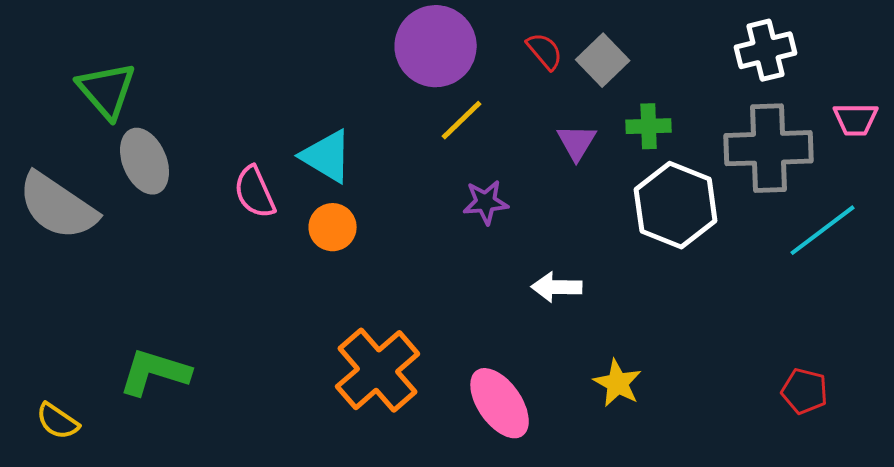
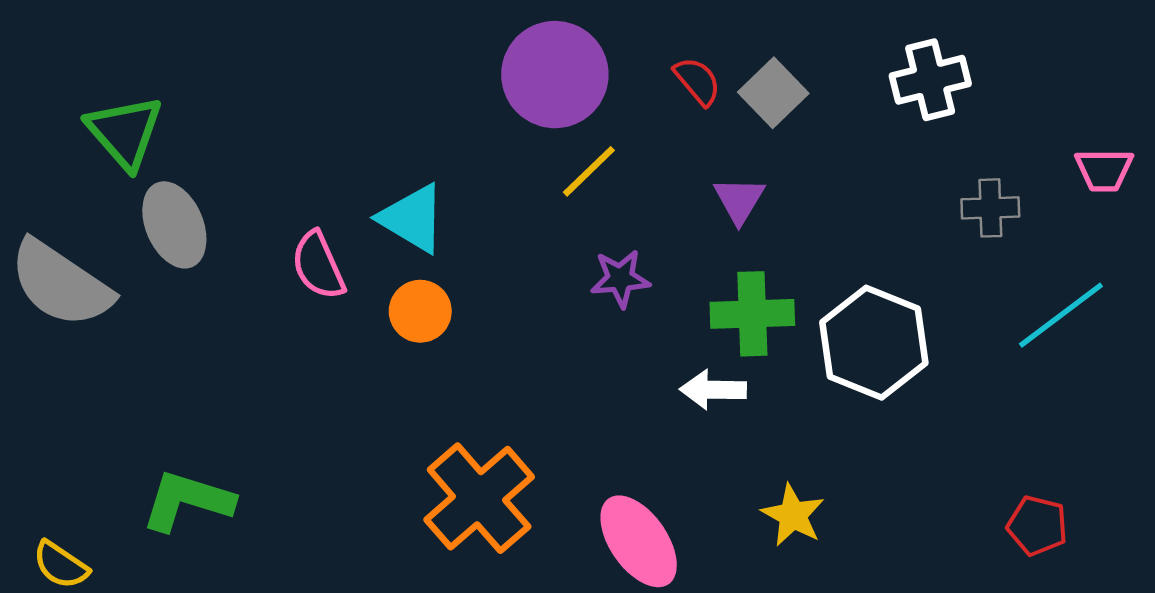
white cross: (766, 50) -> (930, 80), moved
green cross: (649, 126) -> (752, 314), moved, size x1.4
gray cross: (769, 148) -> (990, 208), size x0.5
white hexagon: (676, 205) -> (874, 343), moved

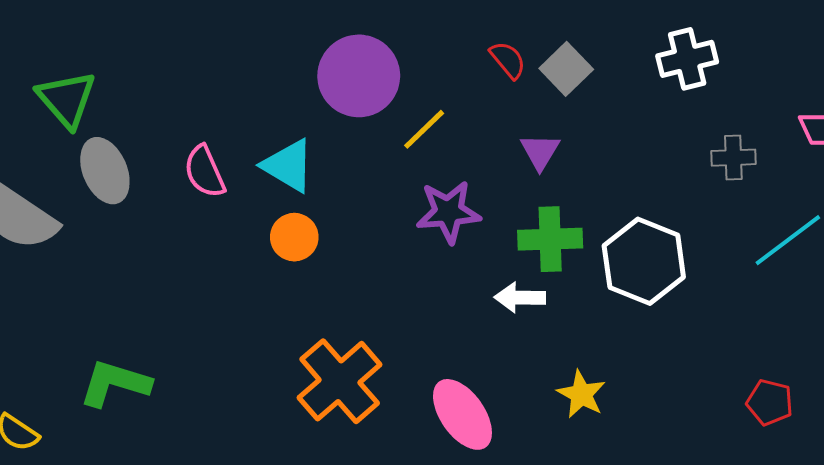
purple circle: (555, 75) -> (359, 76), moved
pink semicircle: (318, 265) -> (205, 172), moved
purple star: (620, 279) -> (448, 212), size x1.4

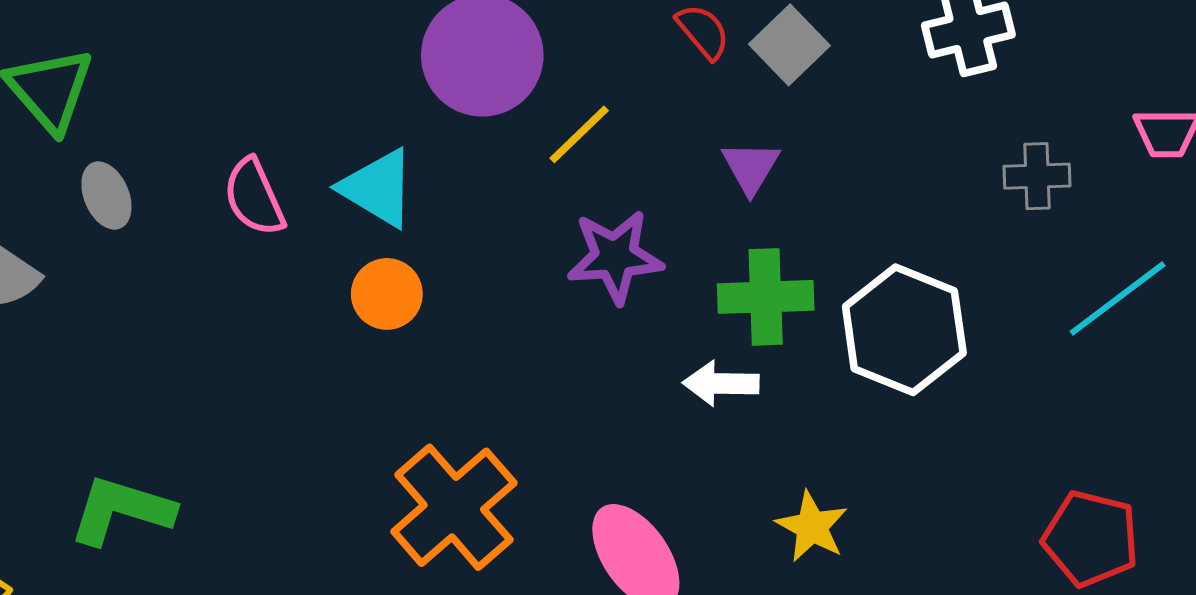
gray ellipse: (105, 171) -> (106, 196), size x0.7
red pentagon: (770, 402) -> (1091, 539), size x1.4

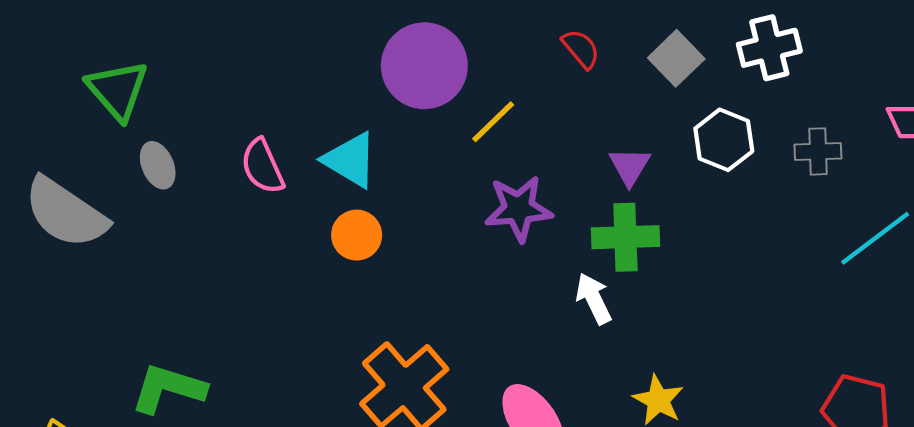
gray square: (789, 45) -> (676, 58), moved
purple triangle: (751, 167) -> (630, 166), moved
white hexagon: (904, 330) -> (724, 140), moved, size x0.7
white arrow: (721, 383) -> (594, 299), turned 63

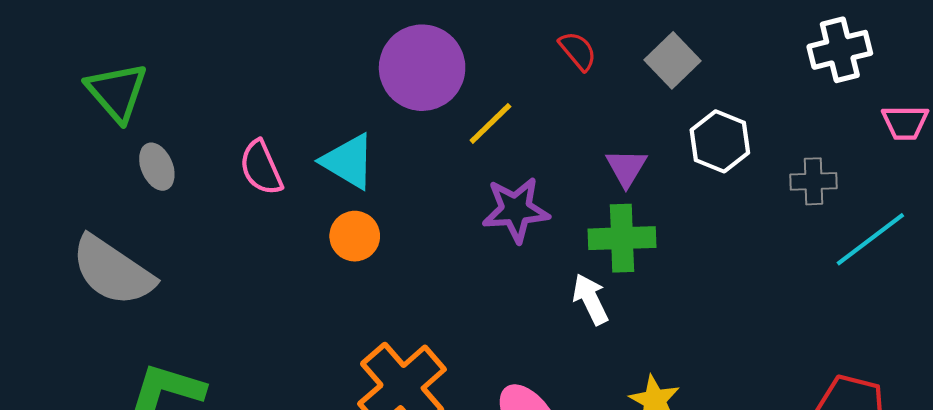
white cross: (769, 48) -> (840, 50), moved
gray cross: (818, 151) -> (814, 181), moved
gray semicircle: (66, 213) -> (113, 271), moved

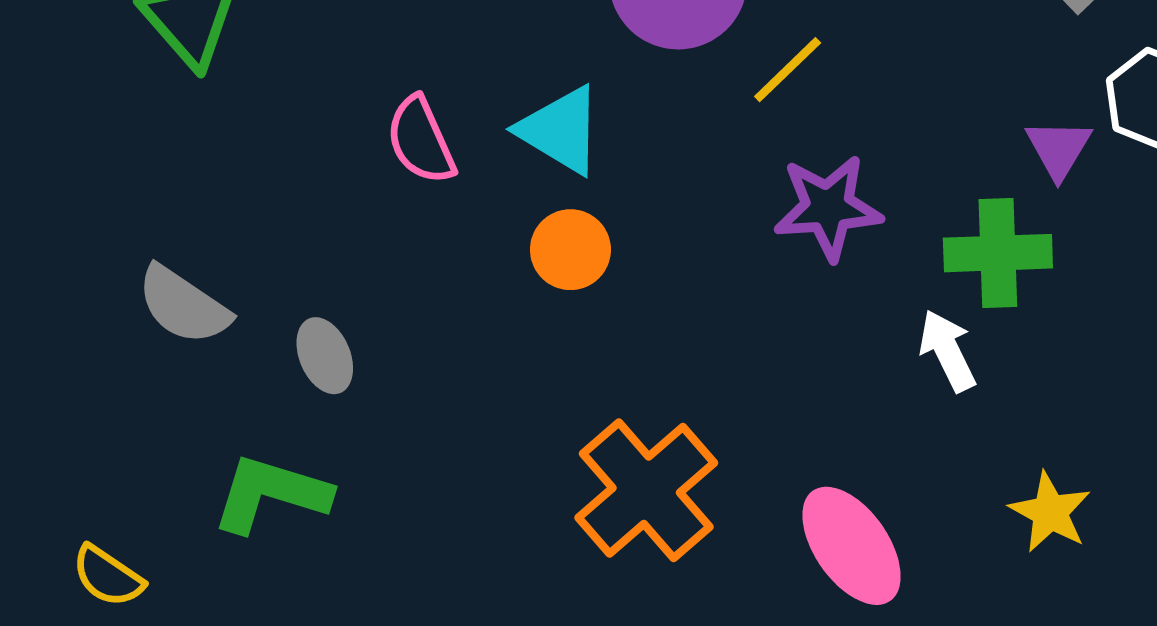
gray ellipse: (157, 167) -> (325, 356), moved
purple triangle: (626, 168) -> (1058, 149), moved
gray semicircle: (113, 271) -> (183, 305), size x0.7

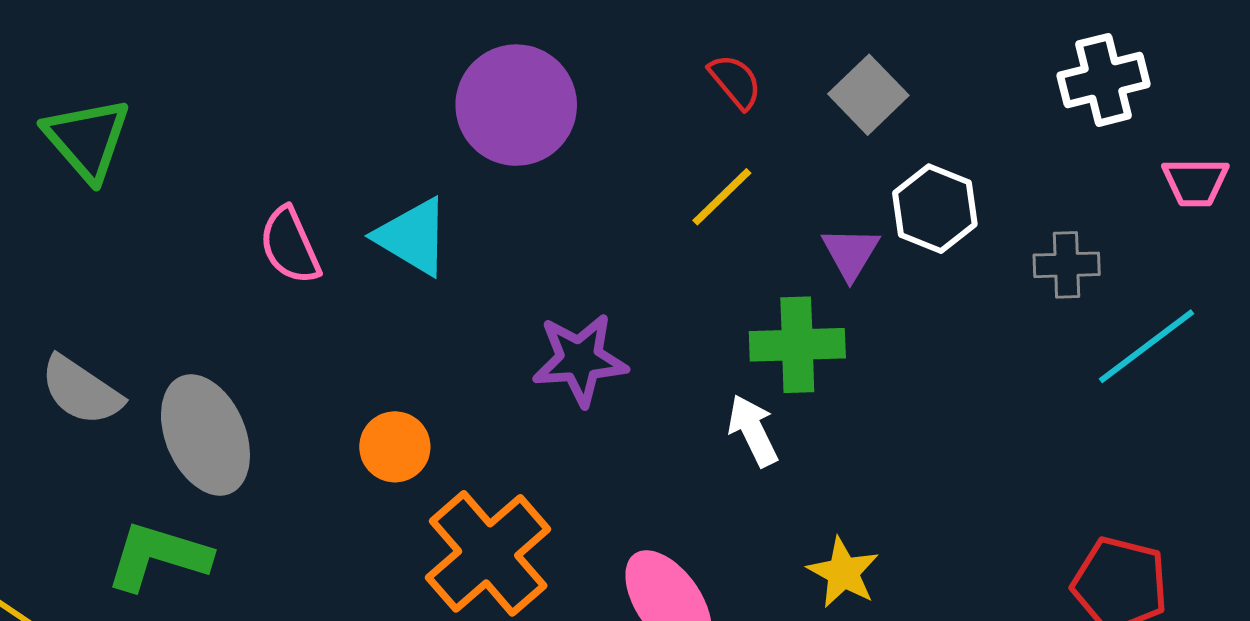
yellow line: (788, 70) -> (722, 197), moved
purple star: (828, 208) -> (580, 360), moved
orange circle: (570, 250) -> (395, 447), moved
gray ellipse: (325, 356) -> (205, 435), size x1.8

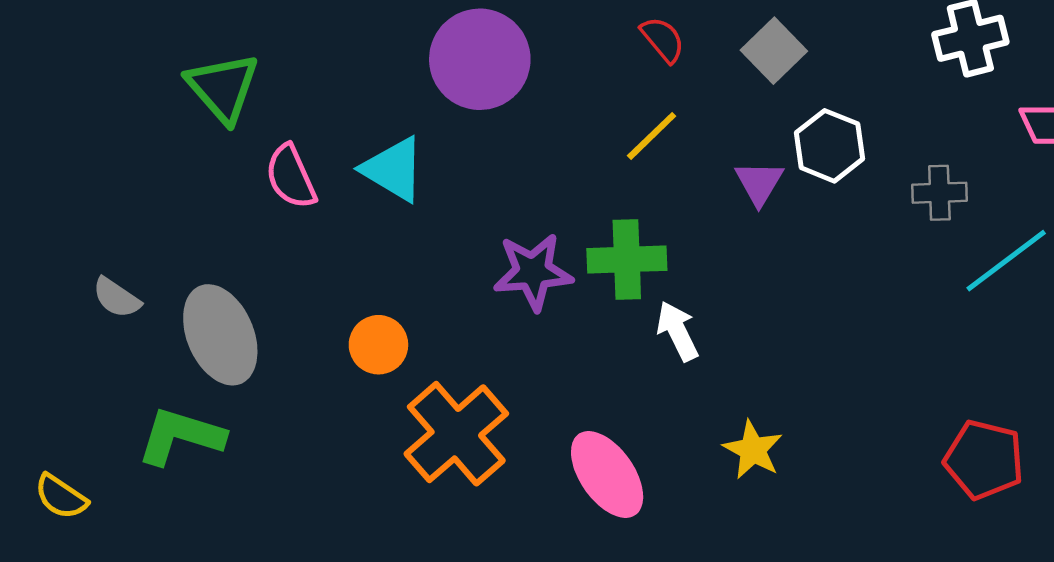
green triangle: (87, 139) -> (223, 88), moved
green cross: (797, 345) -> (627, 259), moved
gray semicircle: (81, 391) -> (117, 298), size x0.7

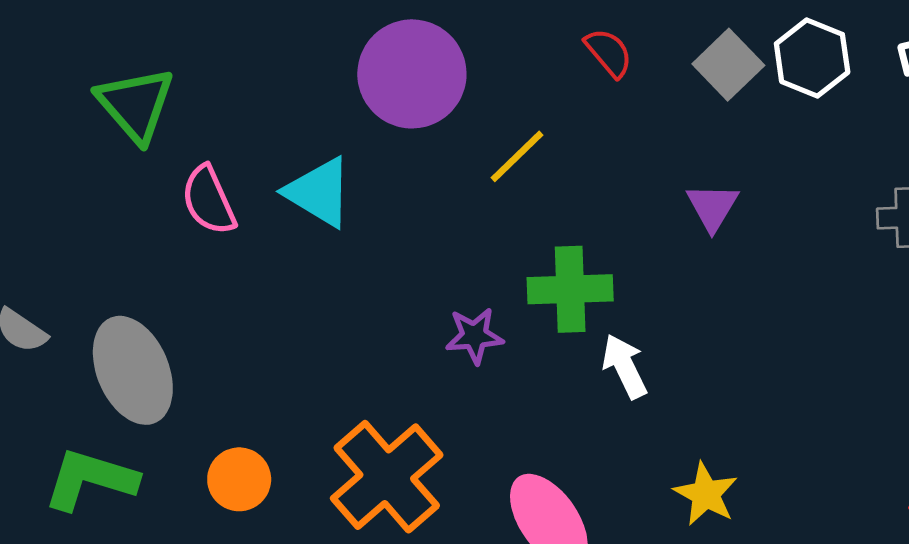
yellow line: (652, 136) -> (517, 156), moved
white hexagon: (829, 146) -> (812, 58), moved
purple star: (533, 272) -> (474, 336), moved, size x0.7
orange circle: (378, 345) -> (239, 479), moved

